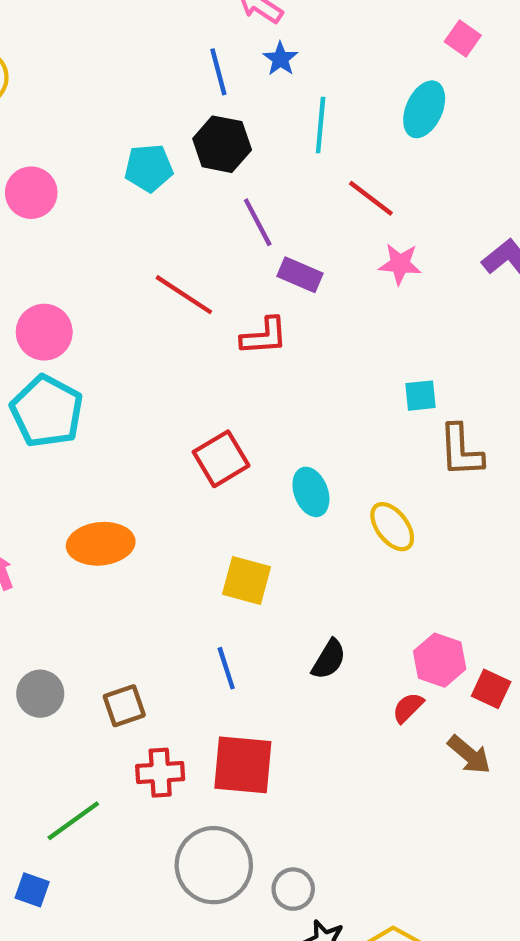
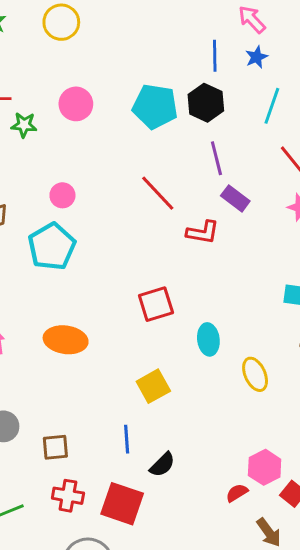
cyan pentagon: (149, 168) -> (155, 106), size x1.4
pink circle: (44, 332) -> (62, 195), size x0.7
yellow square: (247, 581) -> (153, 386), turned 32
black semicircle: (329, 659) -> (162, 465), moved

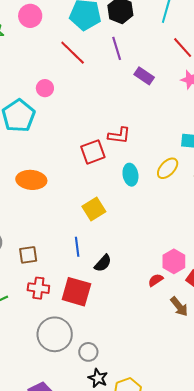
purple line: (216, 158) -> (117, 48), moved
red line: (158, 193) -> (73, 53), moved
pink circle: (62, 195) -> (45, 88), moved
red L-shape: (203, 232) -> (119, 135), moved
yellow ellipse: (255, 374) -> (168, 168), moved, turned 70

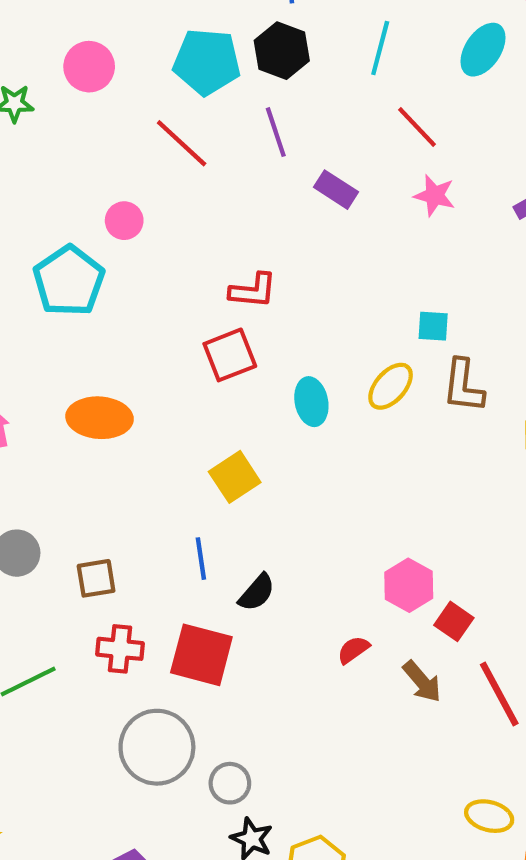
red L-shape: (119, 135) -> (253, 291), moved
red semicircle: (156, 280) -> (353, 650), moved

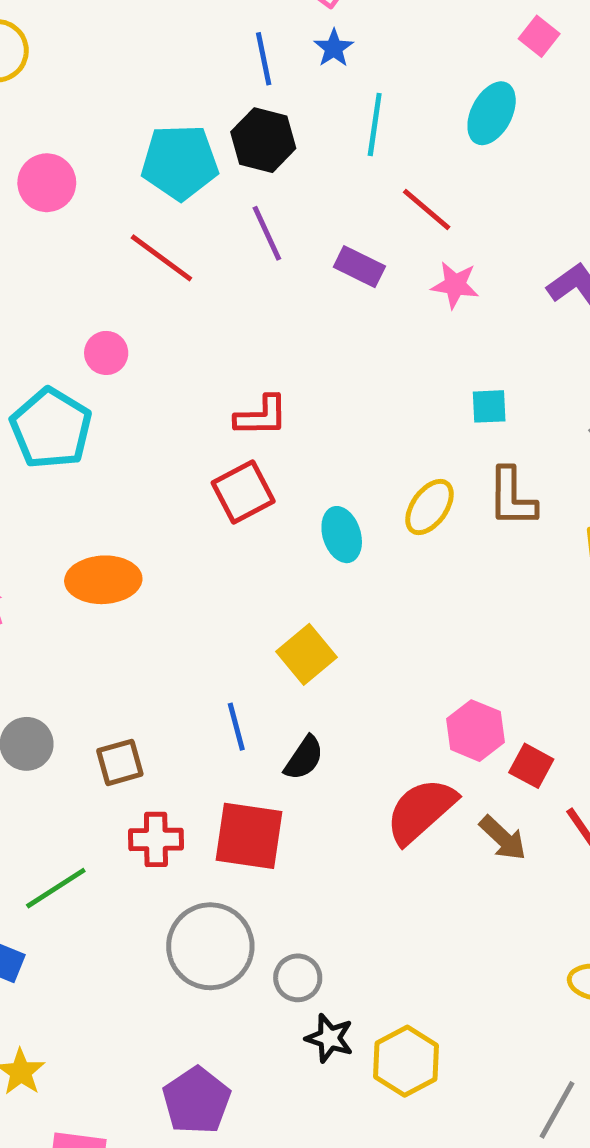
purple rectangle: (336, 190) -> (359, 267), moved
cyan square: (433, 326) -> (489, 406), moved
yellow square: (235, 477) -> (307, 654), moved
red semicircle: (353, 650) -> (421, 811), size x2.0

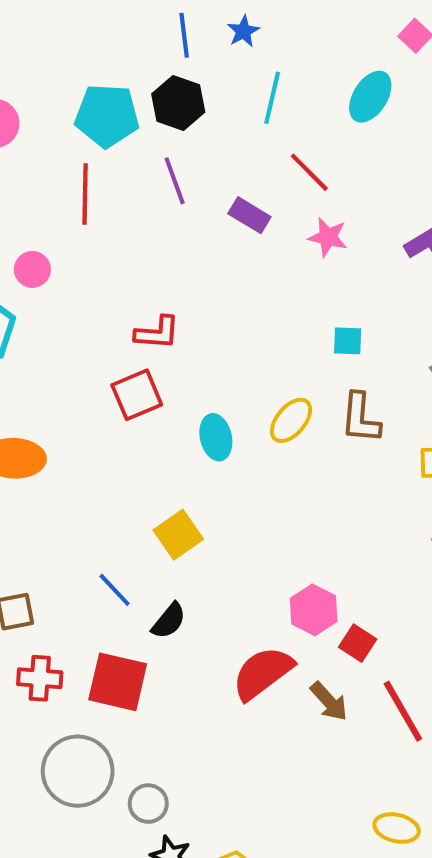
red line: (161, 258) -> (85, 194), turned 50
blue line: (236, 727) -> (115, 590), turned -33

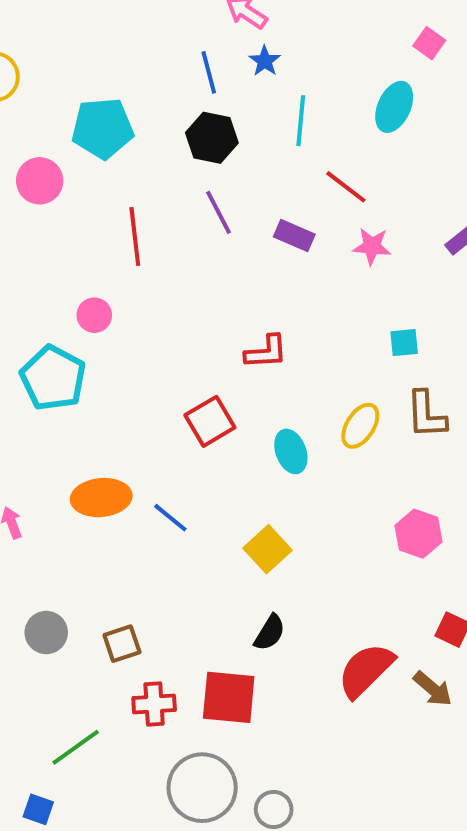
cyan pentagon: (107, 116) -> (103, 128), moved
red L-shape: (157, 333) -> (266, 352), moved
blue line: (115, 590) -> (170, 518), moved
pink hexagon: (314, 610) -> (418, 534), moved

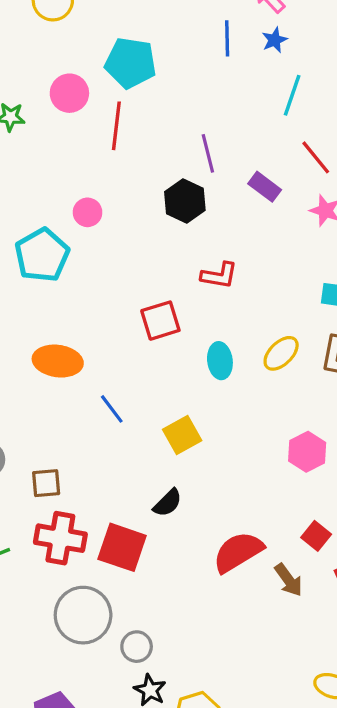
black hexagon: (212, 138) -> (185, 201), moved
red line: (135, 237) -> (116, 126), moved
blue line: (170, 518) -> (112, 409), moved
red cross: (154, 704) -> (60, 538), size x1.4

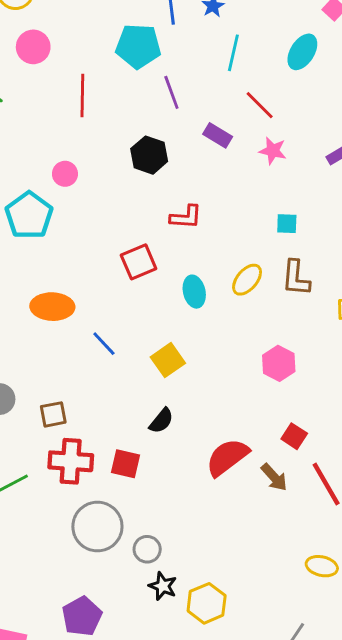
cyan pentagon: (130, 63) -> (138, 46), moved
pink circle: (69, 93) -> (33, 47), moved
purple line: (208, 153) -> (171, 92), moved
red square: (122, 547) -> (125, 464), size x0.7

